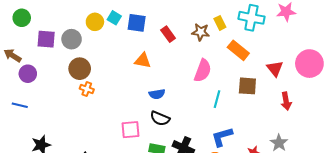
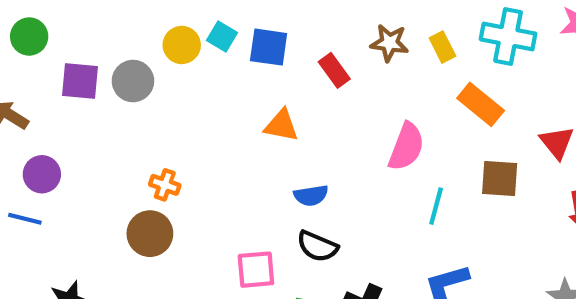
brown star: (201, 32) -> (389, 43), moved
brown circle: (80, 69) -> (150, 234), moved
purple circle: (28, 74) -> (42, 174), moved

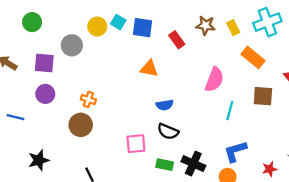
green circle: (29, 37) -> (32, 22), moved
cyan cross: (508, 37) -> (267, 22), turned -32
purple square: (80, 81) -> (44, 63), moved
purple circle: (42, 174) -> (45, 94), moved

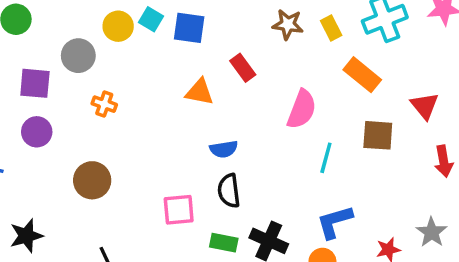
red rectangle: (177, 40) -> (243, 68), moved
orange cross: (88, 99) -> (104, 104), moved
black semicircle: (168, 131) -> (229, 191), turned 60

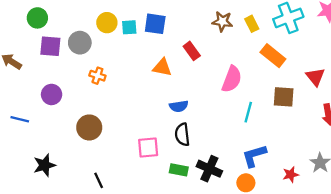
cyan square: (151, 19) -> (129, 27), moved, turned -35
purple square: (35, 83) -> (50, 46), moved

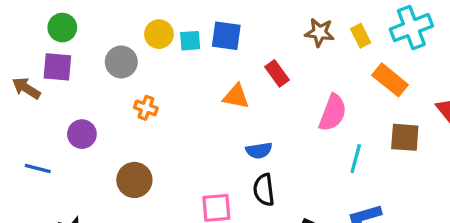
purple square: (50, 46) -> (57, 67), moved

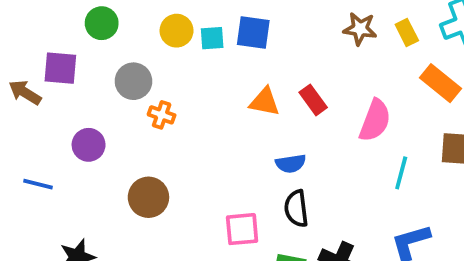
green circle: (62, 28) -> (102, 23), moved
gray circle: (121, 62) -> (133, 81), moved
red rectangle: (277, 73) -> (313, 100), moved

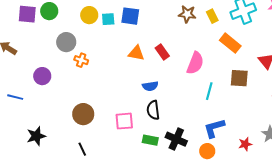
purple square: (60, 68) -> (27, 14), moved
brown circle: (148, 197) -> (83, 114), moved

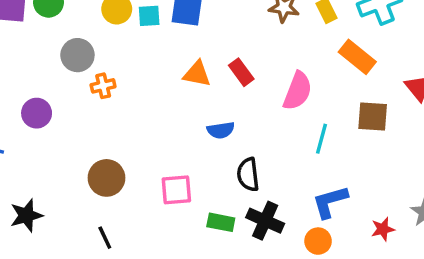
orange cross: (81, 60) -> (103, 86), turned -32
black semicircle: (153, 110) -> (248, 175), moved

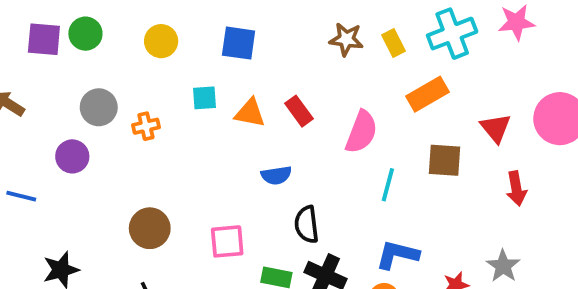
cyan square: (149, 16) -> (205, 98), moved
gray circle: (77, 55) -> (99, 107), moved
orange rectangle: (357, 57) -> (428, 94), turned -69
blue L-shape: (330, 202) -> (397, 255), turned 30

